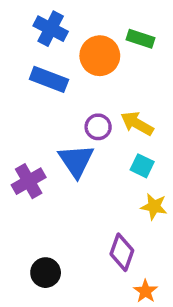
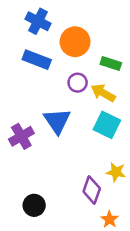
green rectangle: (140, 39) -> (111, 63), moved
purple circle: (98, 127) -> (78, 83), moved
cyan square: (142, 166) -> (107, 125), size x1.5
yellow star: (154, 206) -> (116, 172), moved

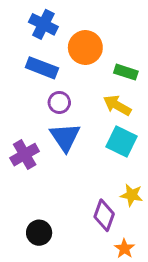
purple circle: (78, 83) -> (59, 102), moved

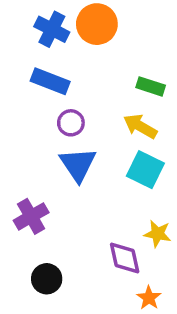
orange circle: (85, 48) -> (97, 24), moved
purple cross: (25, 155) -> (31, 216), moved
purple diamond: (104, 215) -> (125, 258), turned -32

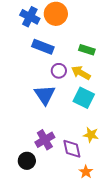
blue rectangle: (50, 81) -> (43, 47), moved
purple circle: (71, 123) -> (59, 71), moved
purple cross: (31, 216) -> (45, 140), moved

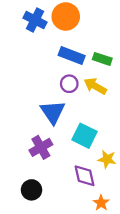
blue rectangle: (43, 47) -> (72, 55), moved
cyan square: (84, 98) -> (85, 136), moved
purple cross: (45, 140) -> (41, 147), moved

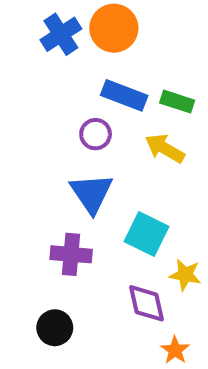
blue cross: (35, 20) -> (61, 34), turned 30
purple circle: (69, 84) -> (96, 134), moved
purple cross: (41, 147) -> (71, 254), turned 35

